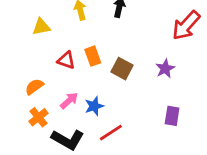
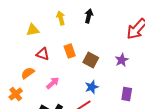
red triangle: (66, 60) -> (43, 54), moved
blue star: (94, 106) -> (92, 87), moved
orange cross: (38, 117) -> (16, 94), moved

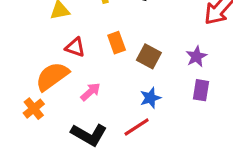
orange semicircle: (28, 73) -> (52, 76), size x1.6
purple rectangle: (127, 94) -> (201, 90), moved

